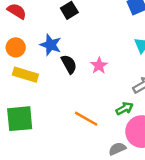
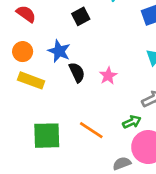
green square: (20, 119) -> (47, 136), moved

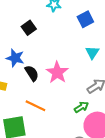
pink star: (108, 76) -> (57, 72), size x1.5
orange line: (91, 130) -> (35, 106), moved

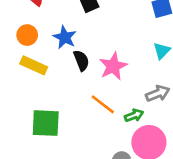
orange line: (35, 106) -> (103, 104), moved

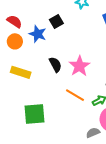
orange circle: (27, 35) -> (15, 41), moved
blue star: (65, 37) -> (38, 34), moved

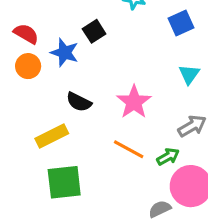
black semicircle: (55, 65) -> (79, 102), moved, turned 147
yellow rectangle: (21, 72) -> (52, 136), moved, turned -42

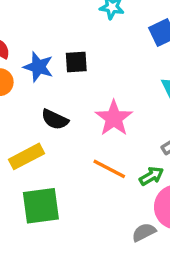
black square: (94, 31) -> (76, 62), moved, turned 30

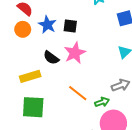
pink star: (114, 118) -> (75, 53), moved

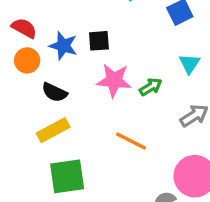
pink star: (75, 53) -> (114, 80), turned -30
black semicircle: (51, 58) -> (55, 92), moved
green arrow: (102, 102) -> (151, 87), moved

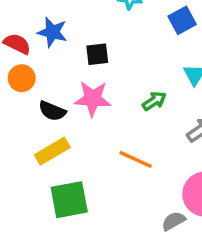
blue star: (63, 46) -> (52, 32), moved
pink star: (114, 80) -> (93, 99), moved

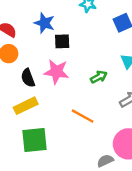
blue star: (52, 32) -> (44, 23), moved
black semicircle: (52, 111) -> (28, 78), turned 42

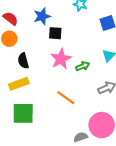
blue star: (44, 23) -> (42, 16), turned 30
pink star: (56, 72) -> (61, 59), moved, turned 30

